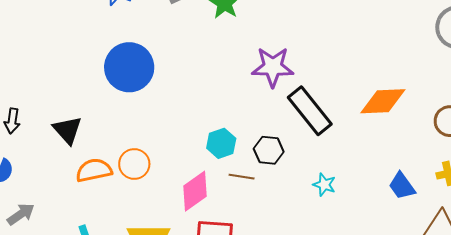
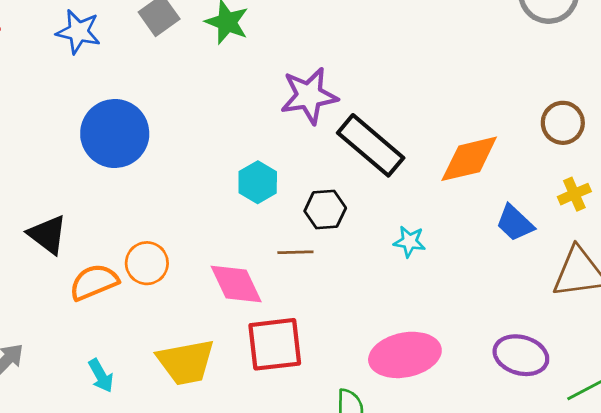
orange diamond: (383, 101) -> (469, 159), moved
cyan hexagon: (221, 143) -> (258, 182), moved
pink diamond: (195, 191) -> (236, 284), turned -69

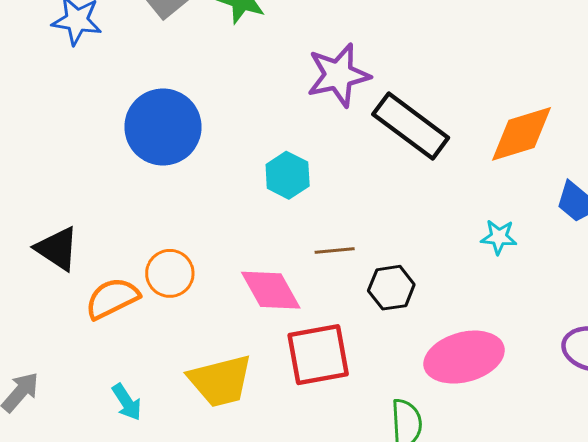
blue circle: (115, 134) -> (163, 127), moved
black hexagon: (325, 210) -> (391, 288), moved
cyan star: (409, 242) -> (499, 237), moved

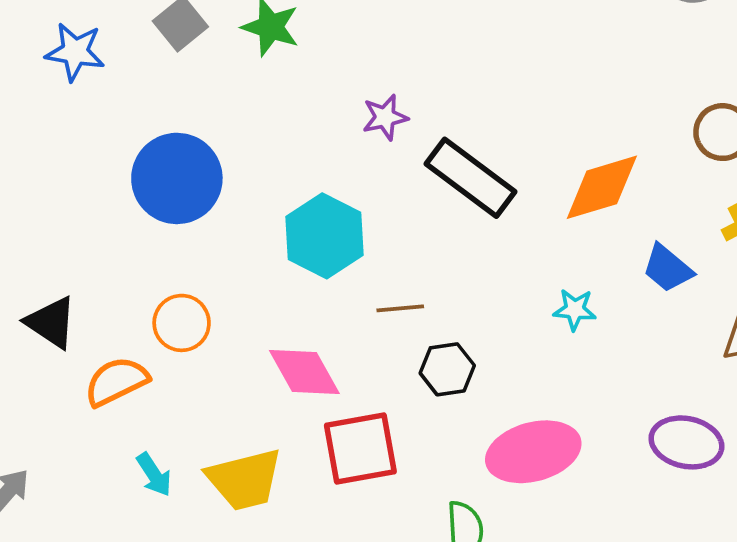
purple star: (338, 75) -> (385, 117), size x0.6
cyan hexagon: (288, 175) -> (324, 236), size x1.5
brown line: (335, 251) -> (400, 308), moved
orange circle: (170, 273) -> (182, 323), moved
cyan arrow: (127, 402) -> (154, 475), moved

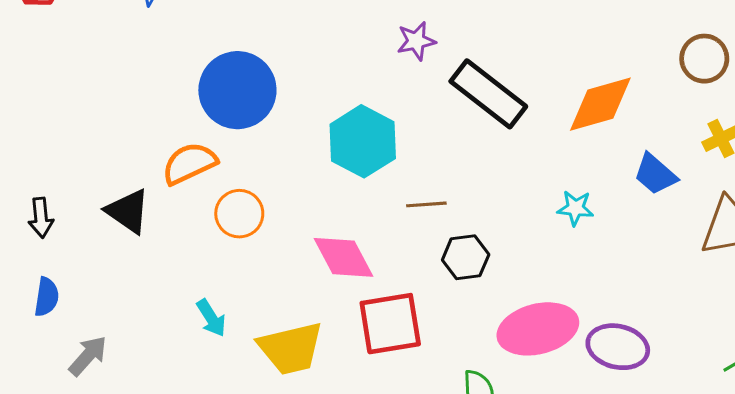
orange semicircle: (116, 381) -> (189, 163), moved
purple ellipse: (686, 442) -> (618, 347), moved
cyan arrow: (154, 475) -> (211, 318), moved

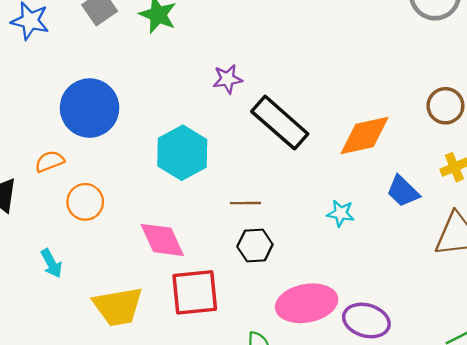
orange semicircle: (189, 163) -> (50, 161), size x0.7
brown line: (426, 204) -> (245, 203), moved
cyan arrow: (211, 318) -> (51, 263), moved

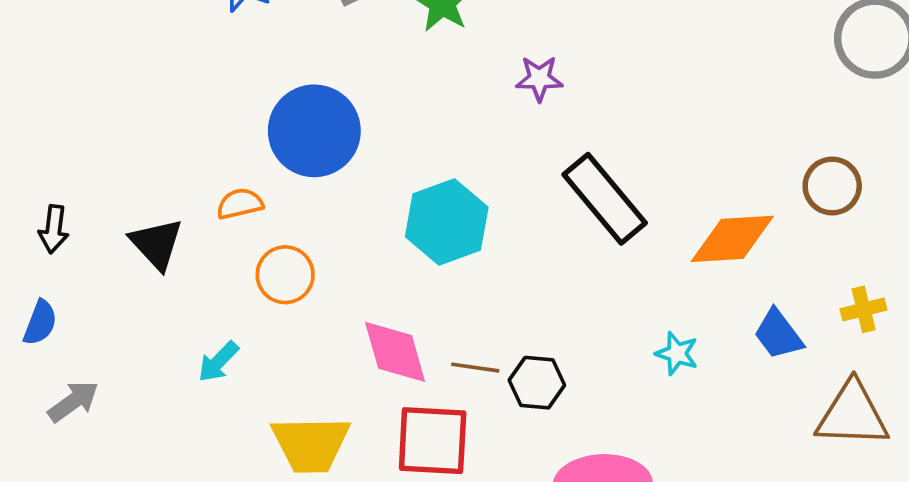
purple star: (227, 79) -> (539, 79), moved
brown circle: (445, 106) -> (832, 186), moved
brown line: (245, 203) -> (475, 368), moved
cyan arrow: (51, 263) -> (218, 362), turned 64

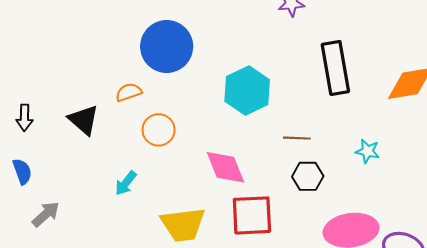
black rectangle: (605, 199) -> (335, 68), turned 36
blue semicircle: (40, 323) -> (22, 171), turned -35
cyan star: (677, 353) -> (368, 151), moved
brown line: (475, 368) -> (297, 138), moved

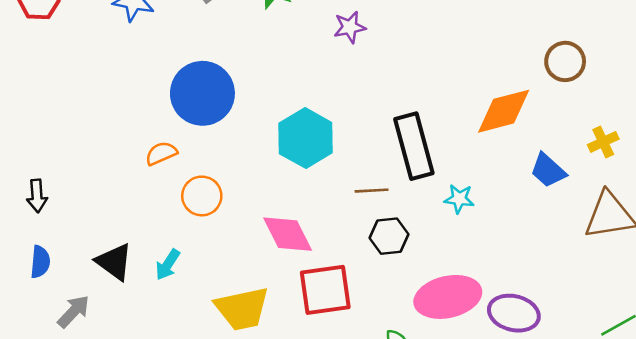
black rectangle: (335, 68) -> (414, 146), moved
black triangle: (84, 120) -> (114, 262), moved
blue semicircle: (22, 171) -> (40, 262), turned 30

